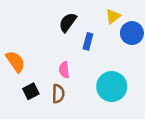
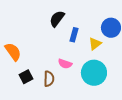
yellow triangle: (113, 16) -> (95, 44), moved
pink semicircle: (64, 70) -> (65, 64), moved, turned -64

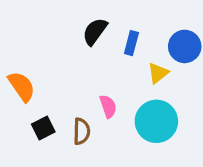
blue rectangle: (74, 35) -> (131, 43), moved
pink semicircle: (65, 64) -> (108, 106), turned -128

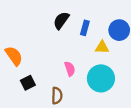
yellow triangle: (158, 73) -> (102, 47), turned 40
brown semicircle: (82, 131) -> (57, 96), moved

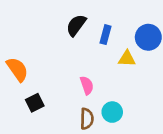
cyan circle: (101, 78) -> (112, 112), moved, size x0.6
brown semicircle: (57, 96) -> (87, 119), moved

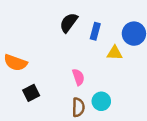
orange semicircle: (17, 69) -> (15, 63), turned 145

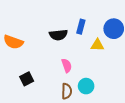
black semicircle: (69, 23) -> (58, 35), moved, turned -132
orange semicircle: (15, 63) -> (13, 42), moved

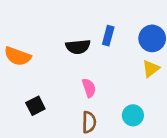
yellow triangle: (97, 45) -> (151, 69), moved, turned -40
cyan circle: (86, 86) -> (133, 115), moved

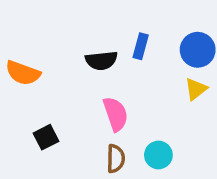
pink semicircle: (89, 88) -> (116, 114), size x1.4
cyan circle: (133, 115) -> (158, 155), moved

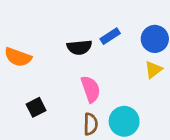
blue rectangle: (141, 46) -> (110, 36), turned 42
cyan circle: (158, 155) -> (124, 121), size x1.4

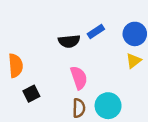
orange semicircle: (18, 57) -> (16, 66), moved, turned -115

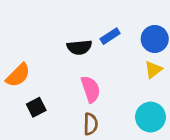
orange semicircle: (16, 66) -> (18, 75), turned 50
cyan circle: (108, 106) -> (151, 117), moved

